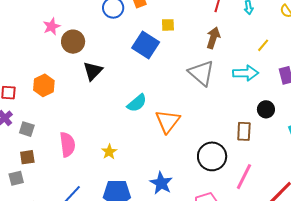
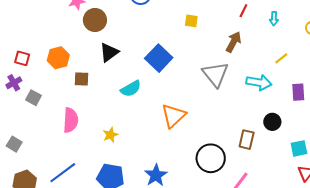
blue square: (146, 45) -> (159, 58), moved
cyan semicircle: (137, 103) -> (131, 89), moved
brown square: (27, 157) -> (81, 79), moved
gray square: (16, 178) -> (14, 144), turned 35

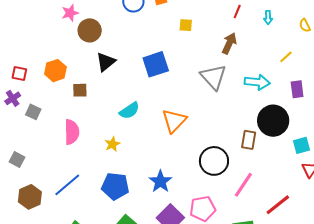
blue square: (159, 58) -> (156, 64), turned 32
yellow line: (281, 58) -> (286, 57), moved
cyan semicircle: (131, 89) -> (129, 111), moved
black circle: (272, 122) -> (273, 121), size x1.8

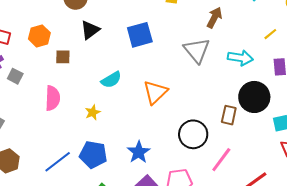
blue line: (67, 185) -> (58, 162), moved

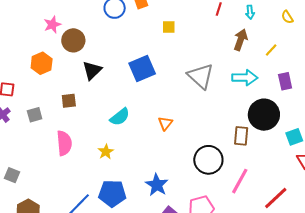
brown arrow: (214, 18) -> (241, 40), moved
orange hexagon: (39, 36) -> (42, 63), moved
gray square: (15, 76) -> (35, 115), moved, turned -35
orange triangle: (155, 92) -> (165, 123), size x0.6

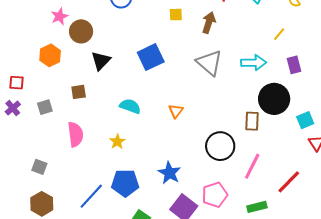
brown arrow: (241, 40) -> (209, 23), moved
cyan semicircle: (120, 117) -> (130, 106), turned -120
gray square: (12, 175) -> (39, 167), moved

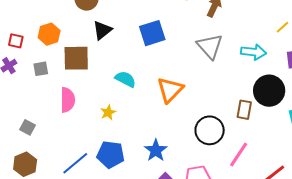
orange hexagon: (50, 55) -> (49, 34), moved
brown square: (79, 92) -> (76, 58), size x1.8
orange triangle: (176, 111) -> (170, 90), size x1.8

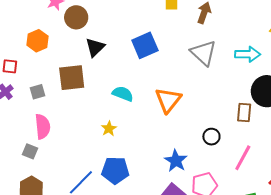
orange hexagon: (49, 34) -> (37, 41), moved
pink semicircle: (68, 100) -> (43, 127), moved
black circle: (210, 130) -> (211, 137), size x0.6
blue star: (156, 150) -> (176, 161), moved

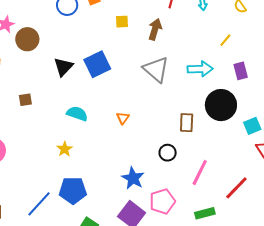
black triangle: (95, 47) -> (63, 67), moved
brown square: (72, 78) -> (25, 100), size x0.5
orange triangle: (168, 100) -> (123, 118), size x0.5
brown rectangle: (244, 113) -> (187, 123), moved

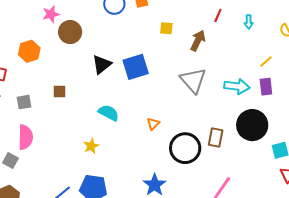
purple rectangle: (241, 71) -> (266, 87), moved
black circle: (168, 153) -> (185, 148), moved, size x1.8

